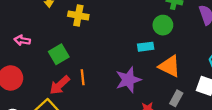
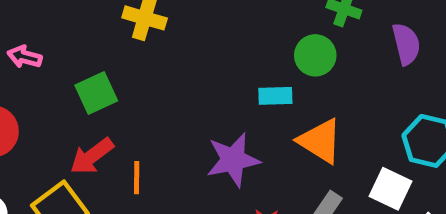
orange line: (83, 77) -> (137, 178), moved

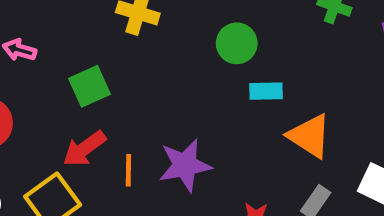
green circle: (315, 55) -> (237, 43), moved
purple star: (233, 160) -> (185, 165), moved

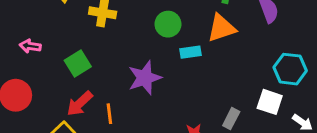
orange triangle: (310, 136) -> (221, 28), moved, turned -44
purple star: (185, 165) -> (145, 78), moved

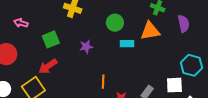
purple star: (145, 78) -> (86, 47), moved, size x0.6
white square: (270, 102) -> (174, 85), turned -30
orange line: (109, 114) -> (103, 82), moved

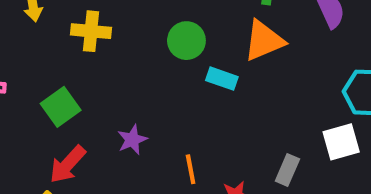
cyan rectangle: (127, 44) -> (222, 79), turned 32
purple star: (86, 47) -> (132, 140), moved

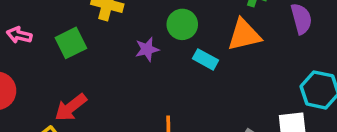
green square: (61, 107) -> (71, 43), moved
purple star: (132, 140) -> (147, 49), moved

